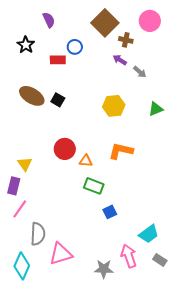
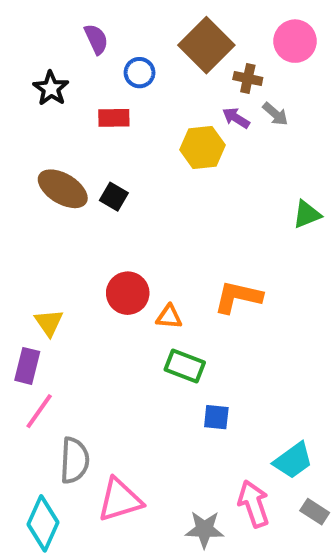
blue circle: (75, 47) -> (140, 73), moved
gray arrow: (140, 72) -> (275, 114), moved
yellow hexagon: (114, 106) -> (203, 147), moved
blue square: (110, 212) -> (216, 417), turned 32

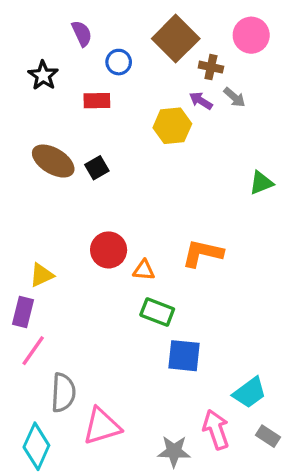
black square: (114, 197) -> (97, 168), turned 30
yellow triangle: (49, 323) -> (41, 275), turned 40
blue square: (216, 417) -> (184, 356), size x1.5

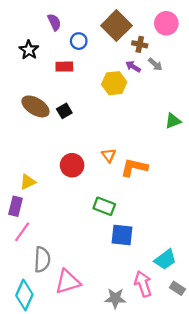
orange triangle: (144, 270) -> (109, 155), moved, turned 48

